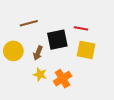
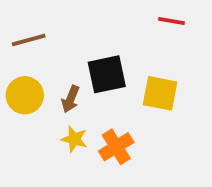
brown line: (29, 23) -> (29, 40), moved
red line: (81, 28) -> (171, 21), moved

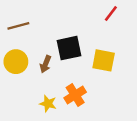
red line: (171, 21) -> (111, 14), turned -63
yellow star: (74, 139) -> (48, 104), moved

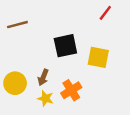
yellow circle: (16, 62) -> (15, 83), moved
brown arrow: (46, 64) -> (43, 77), moved

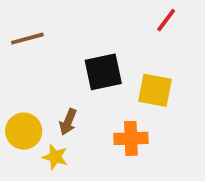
orange cross: (71, 90) -> (131, 138), moved, turned 30
yellow star: (46, 98) -> (55, 157), moved

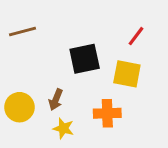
red line: (166, 20) -> (136, 36), moved
yellow star: (55, 157) -> (63, 128), moved

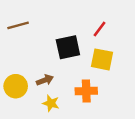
red line: (136, 36) -> (100, 29), moved
brown arrow: (56, 100) -> (45, 80), turned -133

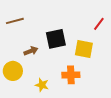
red line: (100, 29) -> (99, 24), moved
brown arrow: (45, 80) -> (31, 51), moved

